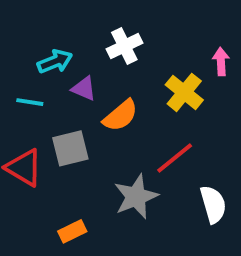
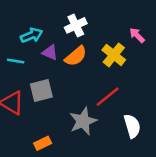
pink arrow: (221, 62) -> (137, 35), turned -42
orange semicircle: (121, 116) -> (76, 56), moved

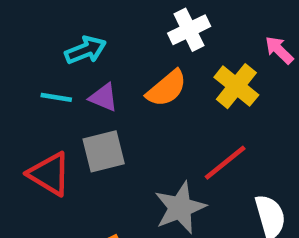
white cross: (76, 25) -> (189, 30), moved
purple triangle: (50, 52) -> (104, 97), moved

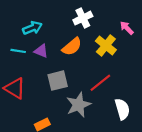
gray square: (104, 151) -> (58, 81), moved

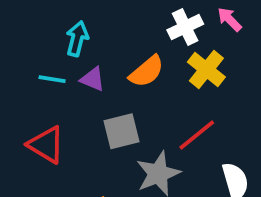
white cross: (83, 18) -> (185, 27), moved
cyan arrow: (32, 28) -> (77, 39), turned -54
pink arrow: (127, 28) -> (230, 19), moved

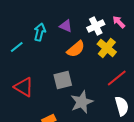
cyan line: (52, 79) -> (17, 47), moved, turned -48
purple triangle: (93, 79) -> (66, 26), moved
red line: (197, 135) -> (117, 78), moved

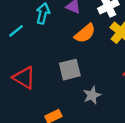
gray star: (82, 102) -> (92, 95), size x0.7

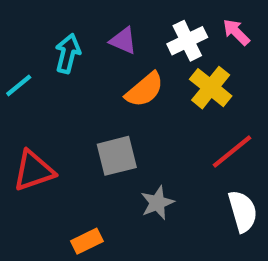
red triangle: (24, 78) -> (34, 171), turned -50

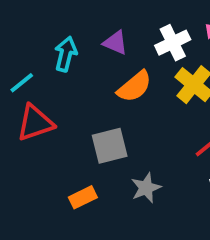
red triangle: (34, 171) -> (35, 123), moved
orange rectangle: (87, 241) -> (83, 197), moved

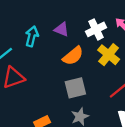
gray square: (110, 146) -> (75, 88), moved

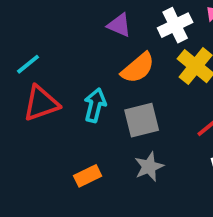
cyan arrow: (32, 36) -> (95, 105), moved

